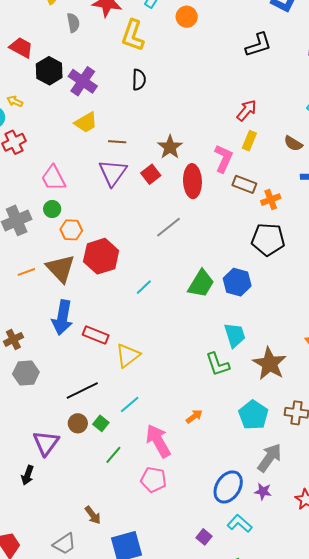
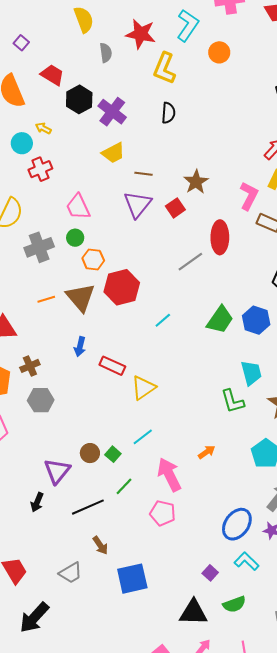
red ellipse: (192, 181) -> (220, 237), moved
blue arrow: (62, 318) -> (80, 347), size x0.6
black line: (82, 390) -> (88, 507), moved

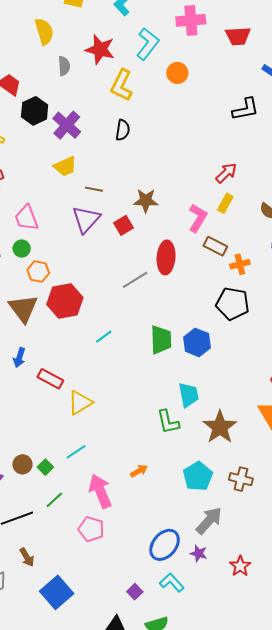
brown star: (196, 182) -> (146, 201), turned 30
green trapezoid: (220, 320) -> (161, 340), turned -40
blue square: (132, 579) -> (57, 592), turned -32

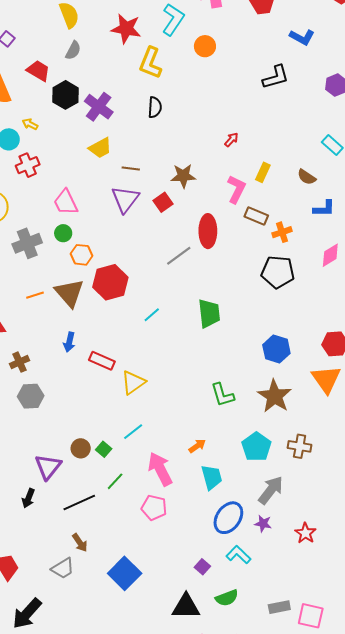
gray semicircle: (64, 66) -> (73, 50), moved, turned 36
red arrow: (226, 173) -> (231, 140), moved, size x0.7
blue hexagon: (197, 342) -> (276, 349), moved
cyan trapezoid: (189, 395) -> (212, 477), moved
brown arrow: (27, 557) -> (80, 543), moved

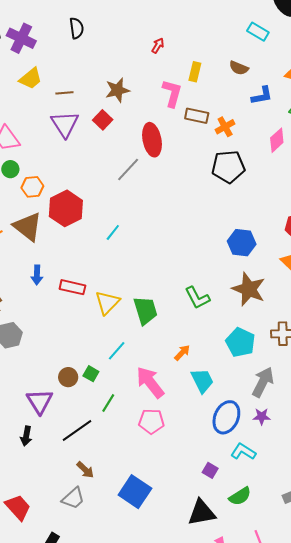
green trapezoid: (209, 313) -> (145, 310), moved

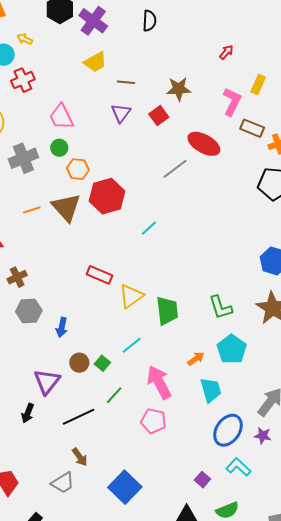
purple triangle: (65, 124) -> (121, 113), size x0.7
red ellipse: (152, 140) -> (204, 144), turned -60
blue arrow: (37, 275) -> (62, 327), moved
cyan pentagon: (240, 342) -> (232, 349), moved

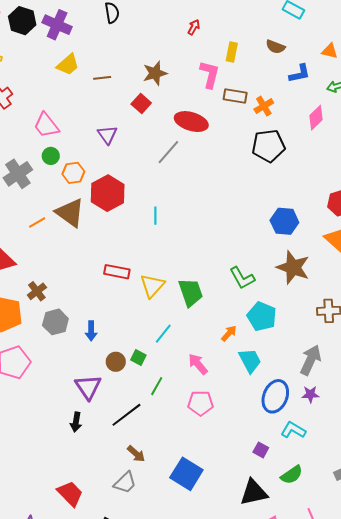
purple triangle: (121, 113) -> (107, 135), moved
cyan line: (149, 228) -> (155, 216), turned -36
pink arrow: (159, 382) -> (198, 364), size x0.7

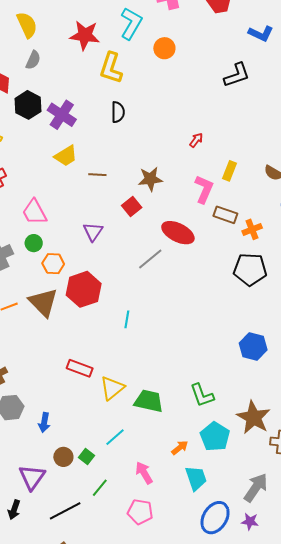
brown star: (293, 267) -> (253, 418), moved
green trapezoid: (191, 292) -> (149, 401), turned -68

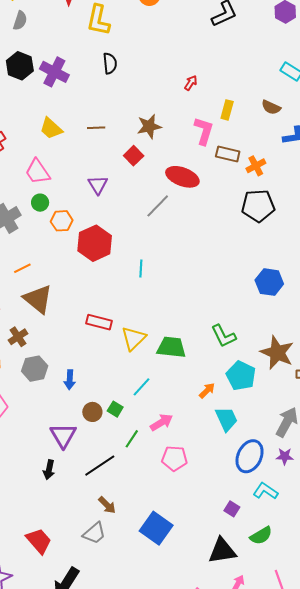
yellow trapezoid: (66, 156) -> (51, 128), moved, turned 80
brown triangle: (43, 302) -> (38, 299), moved
pink arrow: (144, 473) -> (161, 422), moved, turned 95

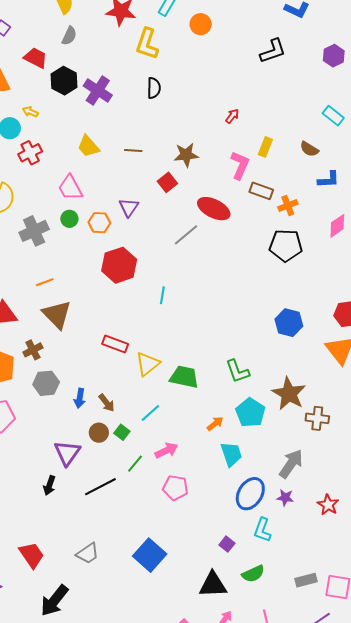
orange hexagon: (62, 221) -> (99, 223), moved
cyan L-shape: (265, 491) -> (262, 530), turned -110
brown arrow: (107, 505) -> (107, 403), moved

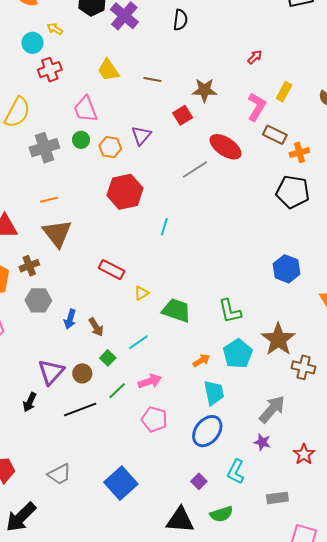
yellow triangle: (148, 364) -> (141, 293), size x0.6
brown circle: (99, 433) -> (82, 373), moved
blue ellipse: (250, 494) -> (207, 431), moved
gray rectangle: (306, 580) -> (277, 498), moved

